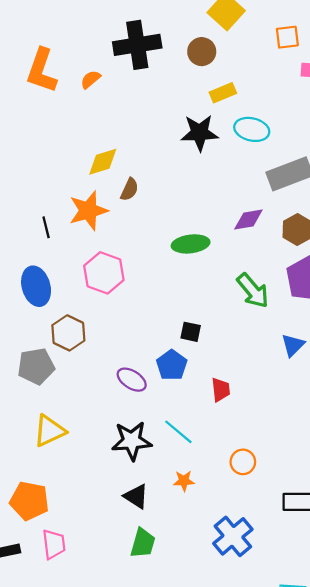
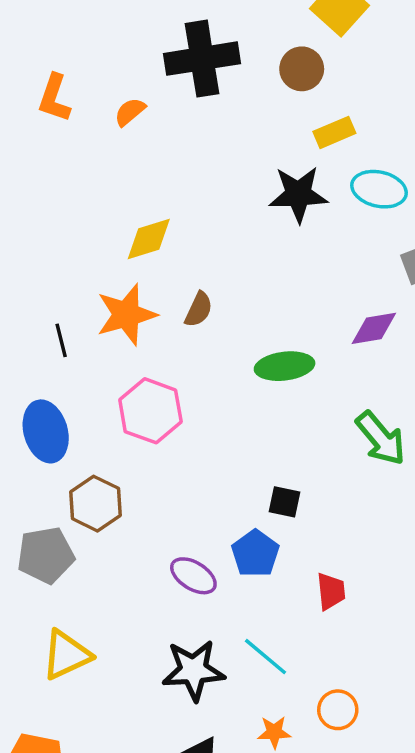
orange L-shape: (42, 70) -> (54, 98), size x0.7
brown semicircle: (129, 189) -> (199, 309), moved
orange circle: (243, 462) -> (338, 710), moved

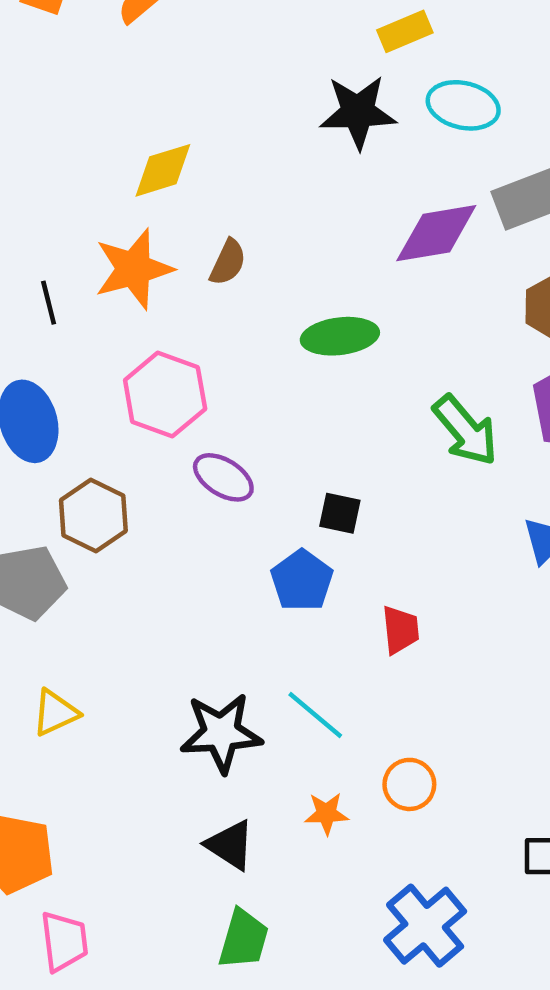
purple diamond: (374, 328) -> (436, 233), moved, size x1.4
purple ellipse: (193, 576) -> (223, 477), moved
yellow triangle: (66, 655) -> (55, 713), size x0.7

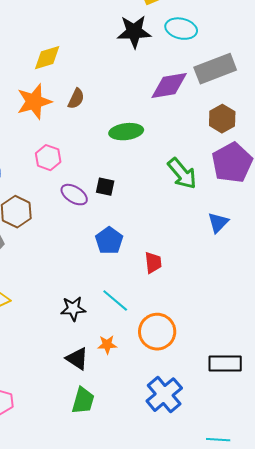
pink hexagon: (165, 394) -> (48, 158), size x0.7
black square: (340, 513) -> (105, 187), moved
black star: (221, 733) -> (73, 309), size x0.7
orange circle: (409, 784) -> (157, 332), size x1.6
orange star: (326, 814) -> (107, 345), moved

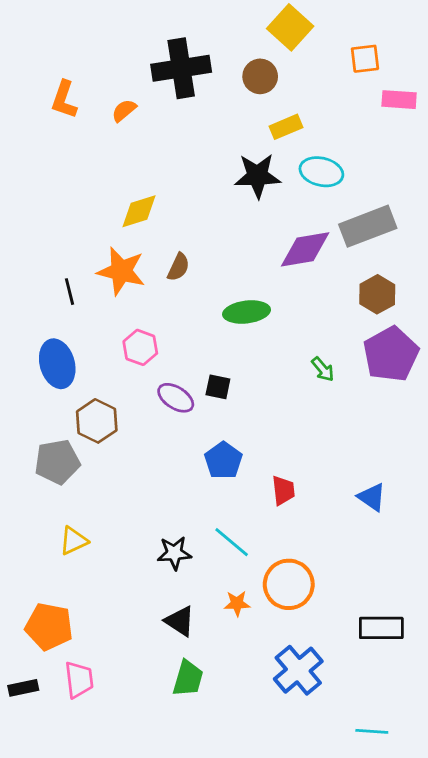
orange star: (34, 102) -> (121, 271), turned 30
green arrow: (182, 174) -> (323, 369), size x0.6
blue triangle: (218, 223) -> (372, 497), moved, turned -40
orange star: (107, 345) -> (237, 603), moved

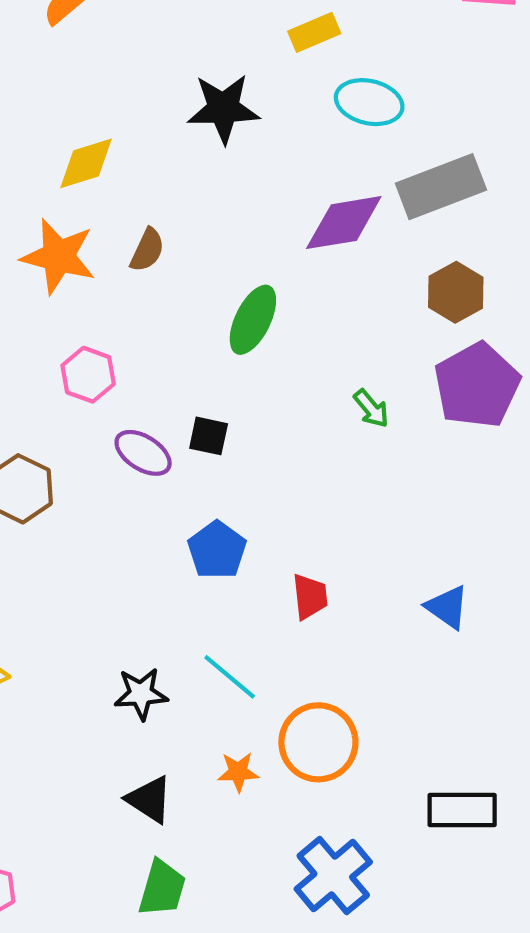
black star: (257, 176) -> (223, 108), moved
green ellipse: (247, 312) -> (253, 320), turned -57

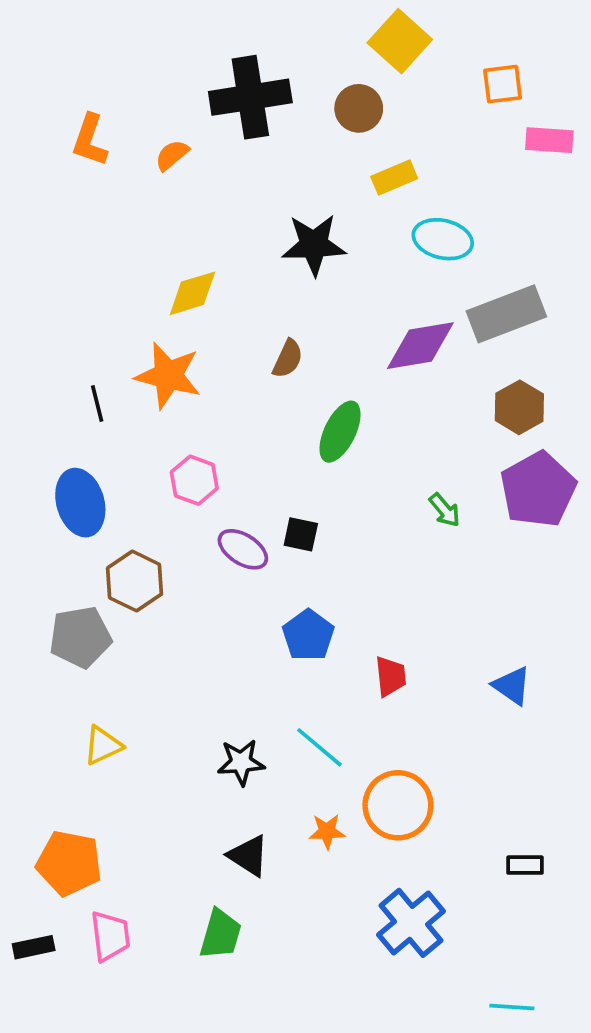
brown semicircle: (147, 250) -> (288, 359), moved
black rectangle: (462, 810) -> (525, 865), size x0.6
green trapezoid: (162, 888) -> (220, 934), moved

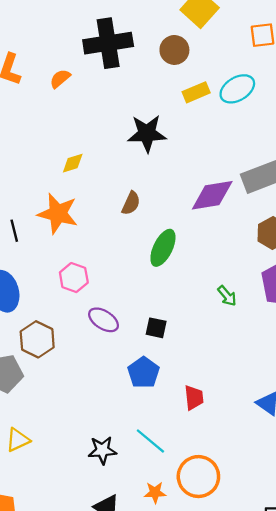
cyan ellipse: (443, 239) -> (237, 89), moved, turned -44
yellow diamond: (192, 293) -> (73, 163), size x0.7
black square: (301, 534) -> (156, 328), moved

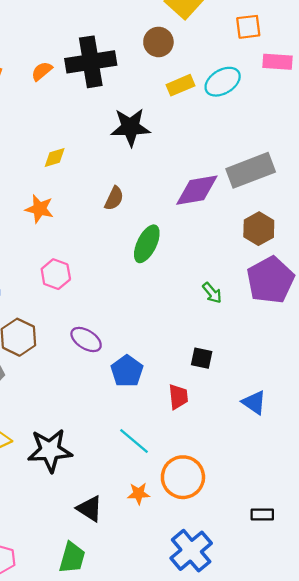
black cross: (108, 43) -> (91, 62), moved
orange star: (58, 213) -> (39, 209), size x0.7
purple ellipse: (104, 320) -> (86, 340), moved
black square: (156, 328) -> (202, 358), moved
black star: (102, 450) -> (50, 450), moved, size x1.5

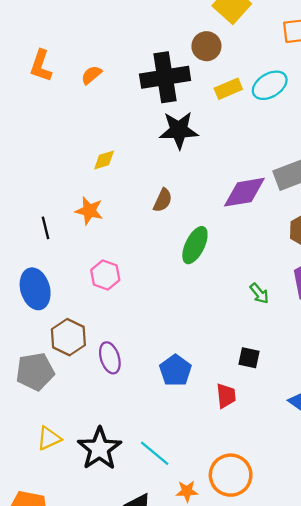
black cross: (91, 62) -> (165, 77), moved
purple ellipse: (86, 340) -> (110, 358), moved, turned 40
cyan line: (134, 441) -> (155, 453), moved
black star: (50, 450) -> (100, 449), turned -30

